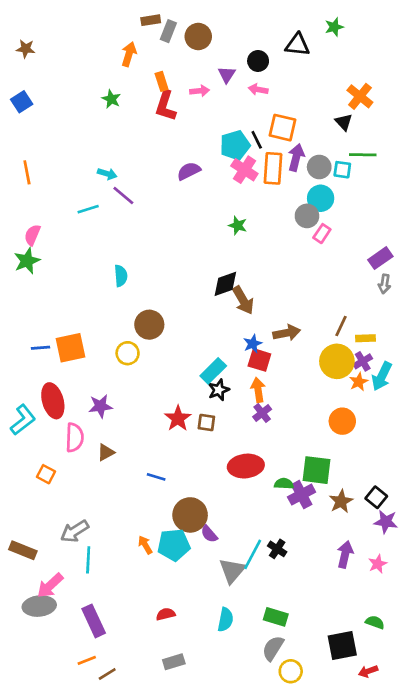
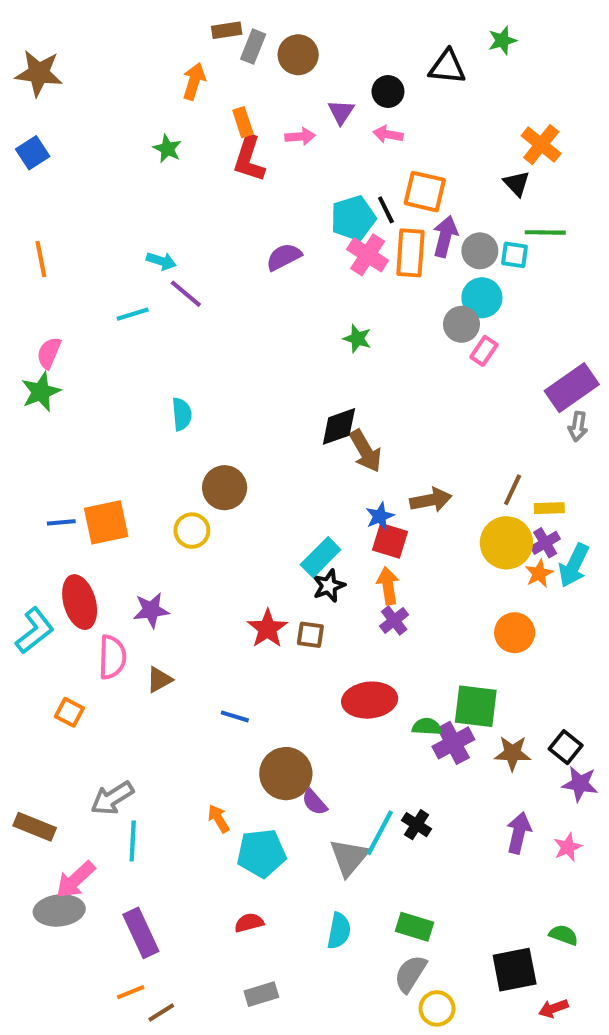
brown star: (26, 49) -> (39, 73), size x1.6
purple rectangle: (380, 258) -> (572, 388), size x1.4
brown star: (341, 501) -> (513, 753), turned 30
cyan pentagon: (174, 545) -> (261, 853), moved

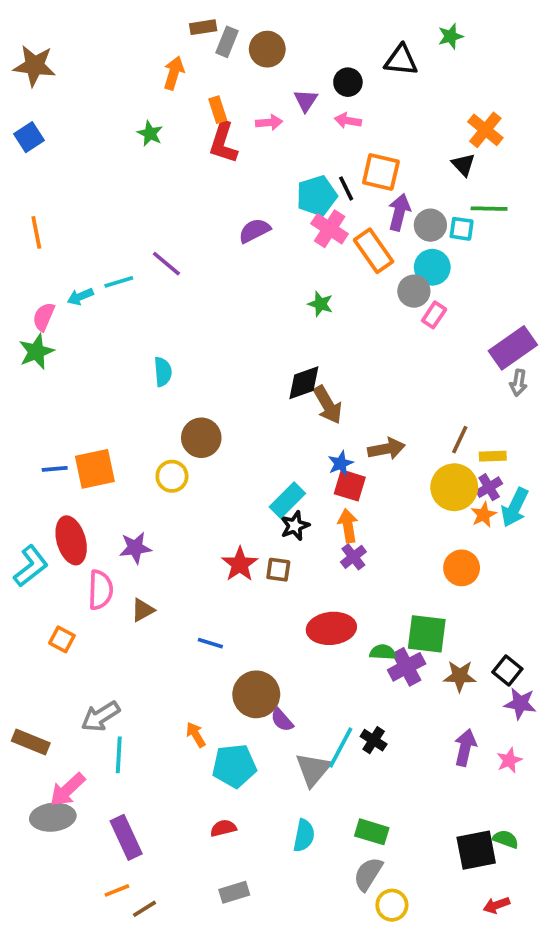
orange rectangle: (410, 253) -> (374, 251), moved, turned -39
cyan arrow: (161, 261) -> (80, 297), moved, turned 140
black square: (515, 970) -> (476, 850), moved

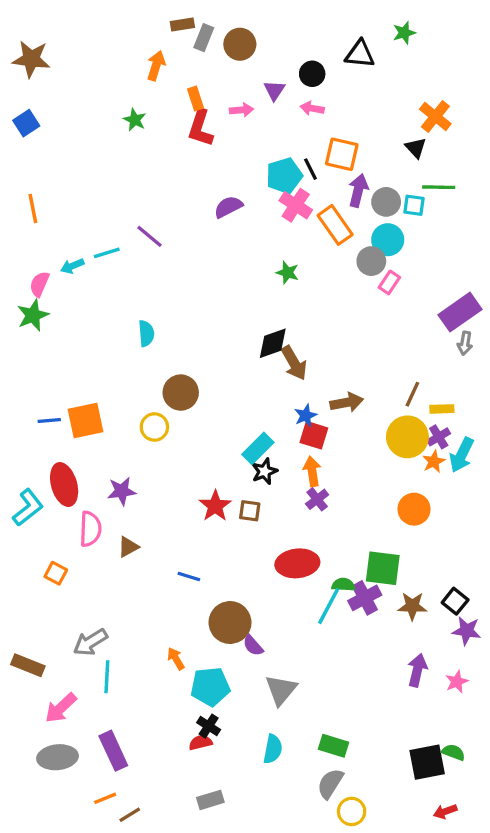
black cross: (374, 740) -> (209, 726), moved
cyan line: (341, 748) -> (329, 606), moved
gray ellipse: (53, 817) -> (57, 757), moved

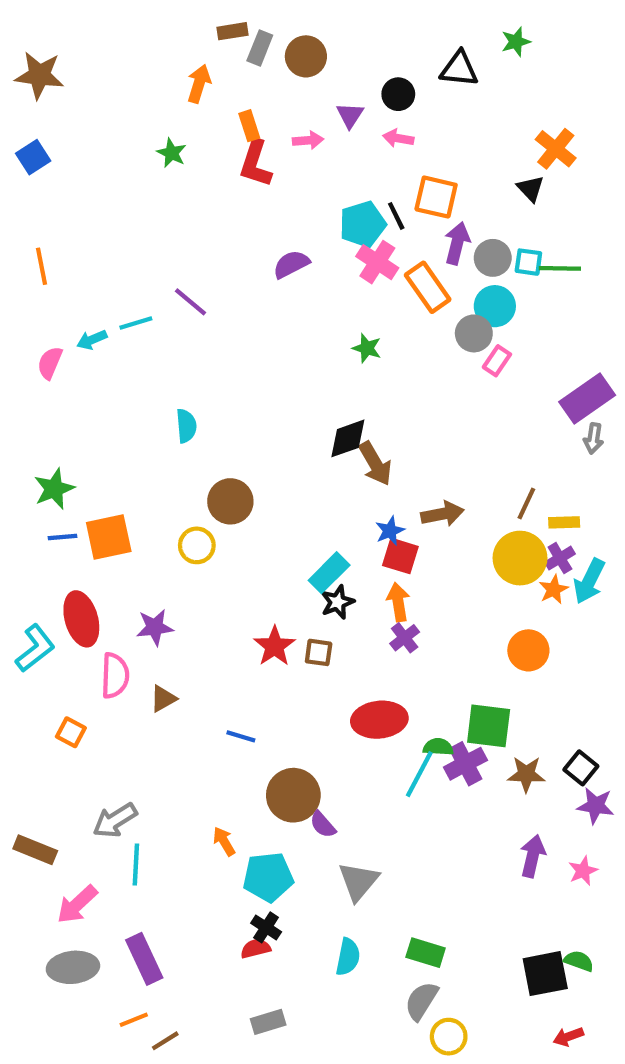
green line: (439, 187) -> (560, 268), moved
green star: (33, 315) -> (54, 489), moved

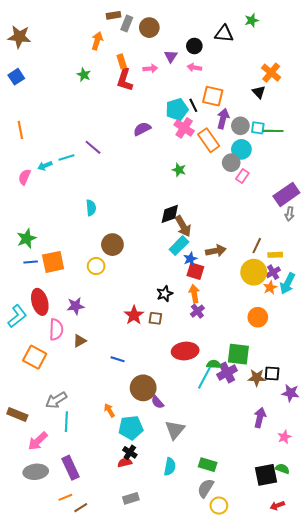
cyan rectangle: (329, 573) -> (179, 246), moved
orange square: (71, 732) -> (35, 357), size x1.6
black square: (581, 768) -> (272, 374), moved, turned -35
pink star: (583, 871) -> (284, 437), moved

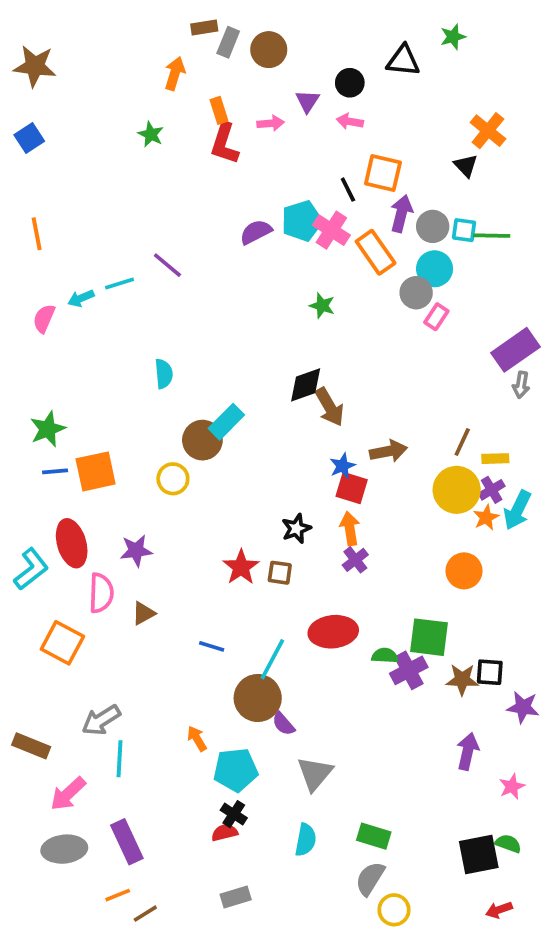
cyan pentagon: (177, 109) -> (302, 221), moved
cyan rectangle: (179, 246) -> (226, 422), moved
cyan line: (205, 378) -> (272, 659), moved

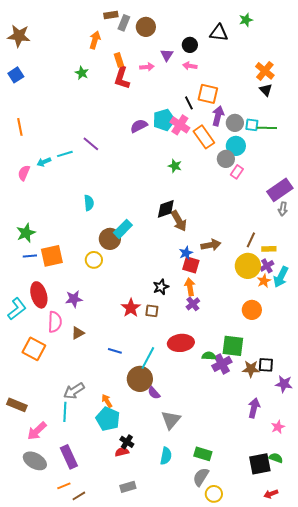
black triangle: (466, 166) -> (266, 90), moved
gray arrow: (101, 720) -> (74, 391), moved
cyan pentagon: (236, 770) -> (108, 419), moved, turned 30
gray ellipse: (64, 849) -> (35, 461), turned 35

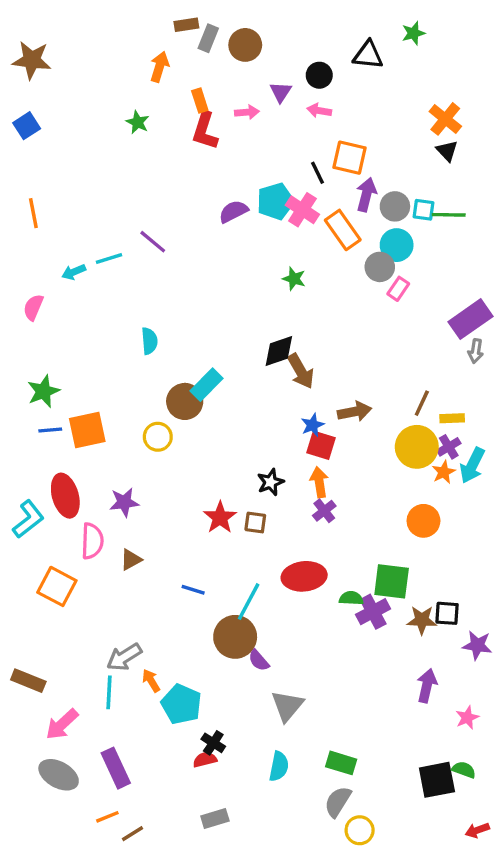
pink semicircle: (24, 173) -> (33, 307), moved
orange arrow: (107, 401) -> (151, 681), moved
red arrow: (271, 494) -> (477, 830), moved

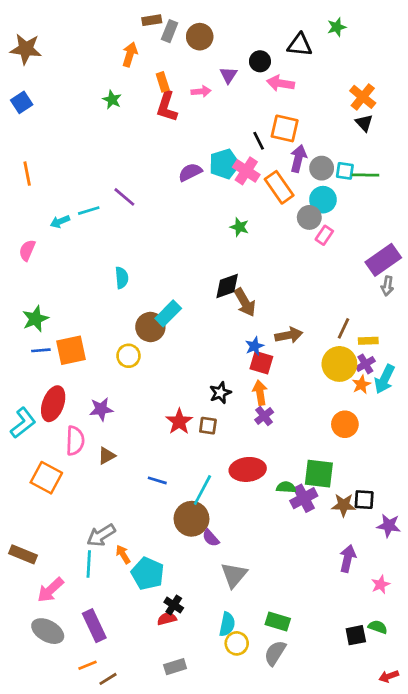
pink arrow: (319, 111) -> (281, 83), moved, size x1.4
red ellipse: (65, 496) -> (53, 404), turned 36
black square: (437, 780) -> (356, 635), size x0.7
yellow circle: (360, 830) -> (237, 643), moved

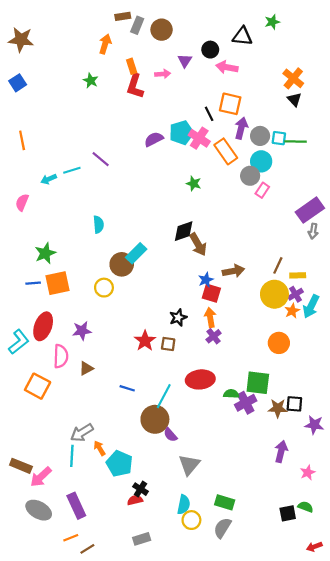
green star: (35, 319) -> (45, 253), moved
brown rectangle: (23, 554) -> (21, 466), moved

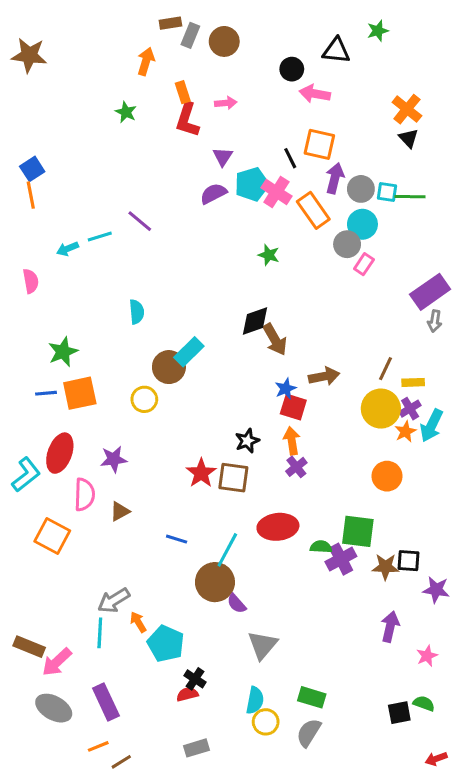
purple triangle: (185, 61) -> (223, 157), moved
blue square: (18, 83) -> (32, 169), moved
pink semicircle: (22, 202) -> (31, 281), turned 147
brown square: (168, 344) -> (233, 478), size x1.5

